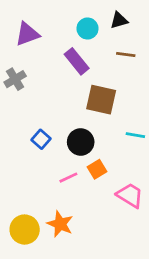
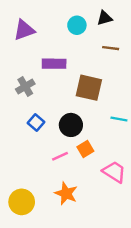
purple rectangle: (77, 61) -> (54, 64), moved, turned -50
gray cross: (15, 79) -> (25, 87), moved
orange star: (60, 224) -> (66, 193), moved

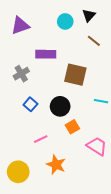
black triangle: (105, 18) -> (89, 15), turned -32
brown line: (111, 48) -> (94, 41), turned 32
pink line: (60, 156) -> (41, 139), moved

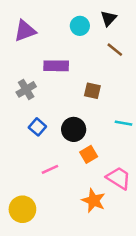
brown square: (75, 75) -> (92, 91), size x0.6
orange star: (56, 165) -> (94, 201), moved

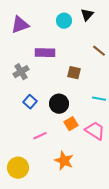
brown line: (115, 50) -> (99, 51), moved
pink trapezoid: (119, 178) -> (95, 131), moved
orange star: (94, 201) -> (64, 161), moved

